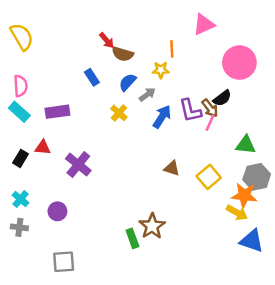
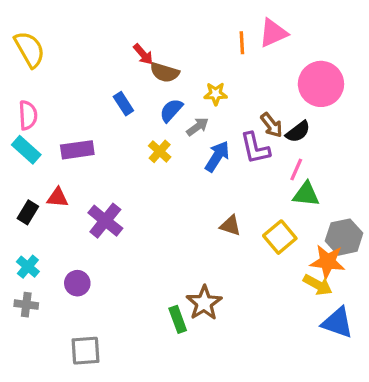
orange line: (172, 49) -> (242, 43), moved
brown arrow: (210, 108) -> (272, 125), moved
pink line: (210, 123) -> (296, 170), moved
green triangle: (246, 145) -> (306, 194), moved

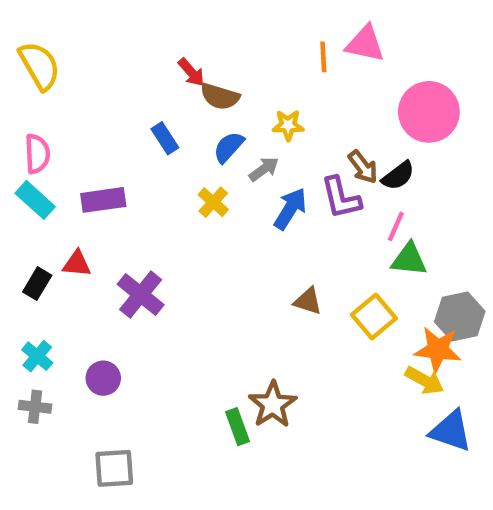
pink triangle: (273, 33) -> (365, 44), turned 36

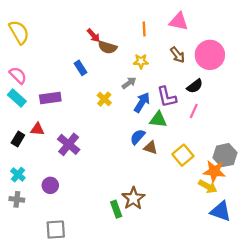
orange line: (323, 57) -> (144, 29), moved
blue semicircle: (229, 147) -> (138, 137), moved
pink semicircle: (37, 154) -> (18, 75), turned -42
brown arrow: (363, 167) -> (178, 55), moved
green triangle: (409, 259) -> (158, 120), moved

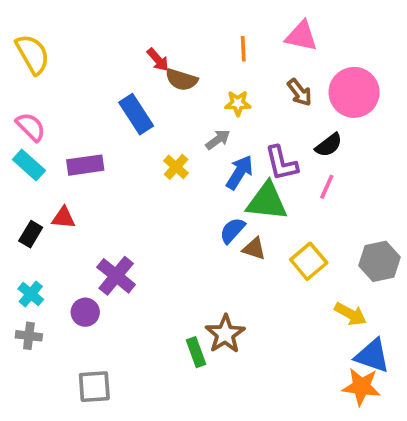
blue rectangle: (80, 68) -> (136, 114), size x1.5
green triangle: (158, 120) -> (267, 201), size x1.4
purple cross: (69, 144) -> (116, 276), moved
orange star: (214, 171) -> (361, 387), moved

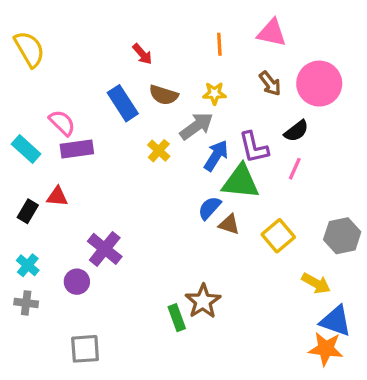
brown semicircle: (182, 80) -> (164, 95), moved
pink semicircle: (31, 127) -> (62, 123), moved
gray arrow: (218, 140) -> (196, 126), size x1.5

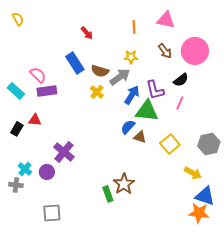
yellow semicircle: (29, 49) -> (18, 19), moved, size x0.6
brown semicircle: (164, 95) -> (100, 71), moved
cyan cross: (28, 265) -> (25, 169), moved

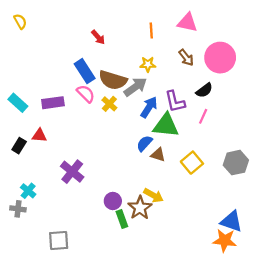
brown semicircle: (100, 71) -> (113, 80), size x1.4
pink semicircle: (38, 75) -> (86, 94), moved
purple circle: (47, 172) -> (113, 201), moved
yellow arrow: (193, 173) -> (153, 195), moved

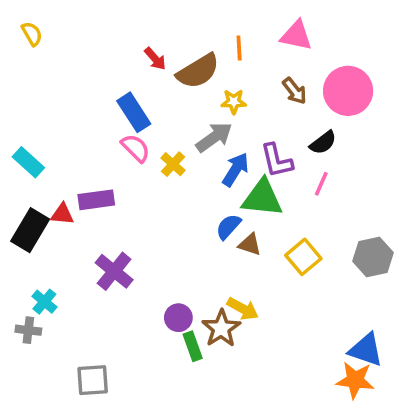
brown semicircle: (113, 80) -> (198, 71), moved, turned -48
purple rectangle: (53, 103) -> (96, 200), moved
black rectangle: (19, 146) -> (30, 230), size x1.6

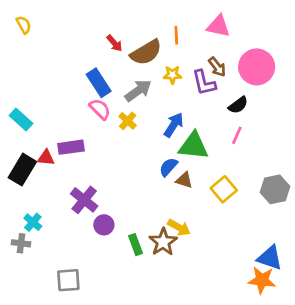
gray arrow: (214, 137) -> (138, 91), moved
purple L-shape: (277, 161) -> (204, 83), moved
purple circle: (178, 318) -> (104, 225), moved
green rectangle: (193, 346) -> (136, 245), moved

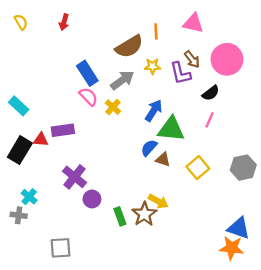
red arrow: (114, 43) -> (64, 22), moved, turned 56

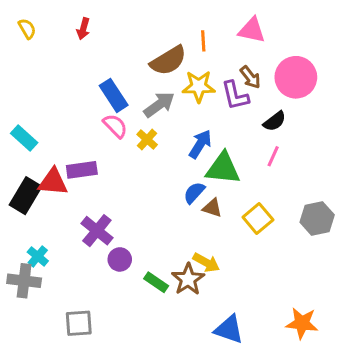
yellow star: (152, 66) -> (199, 86), size x1.5
red triangle: (41, 140) -> (53, 182), size x1.5
gray cross: (19, 215) -> (24, 281), size x1.5
green rectangle: (120, 216) -> (156, 282), turned -36
blue triangle: (239, 228) -> (229, 329), moved

